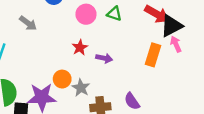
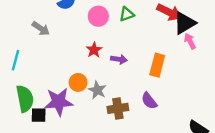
green triangle: (114, 14) -> (127, 14), turned -35
orange rectangle: (153, 55) -> (157, 65), moved

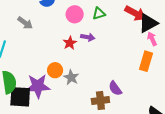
purple arrow: (119, 59) -> (88, 37), moved
orange rectangle: (157, 65) -> (146, 61), moved
brown cross: (118, 108) -> (100, 100), moved
black square: (39, 115) -> (20, 97), size x1.6

